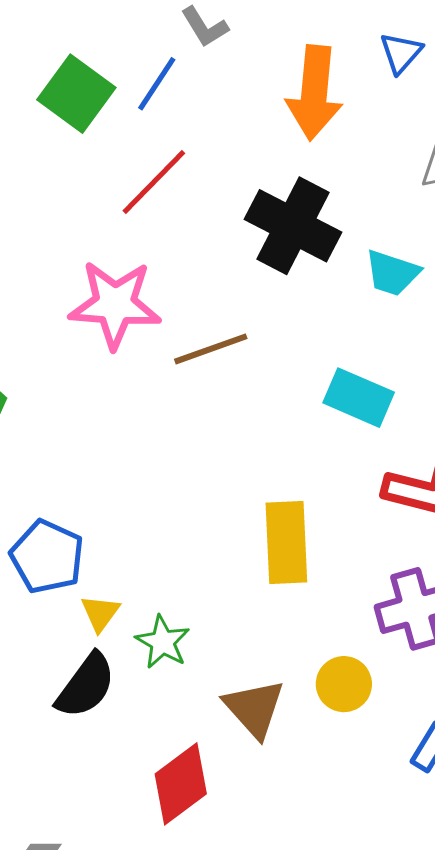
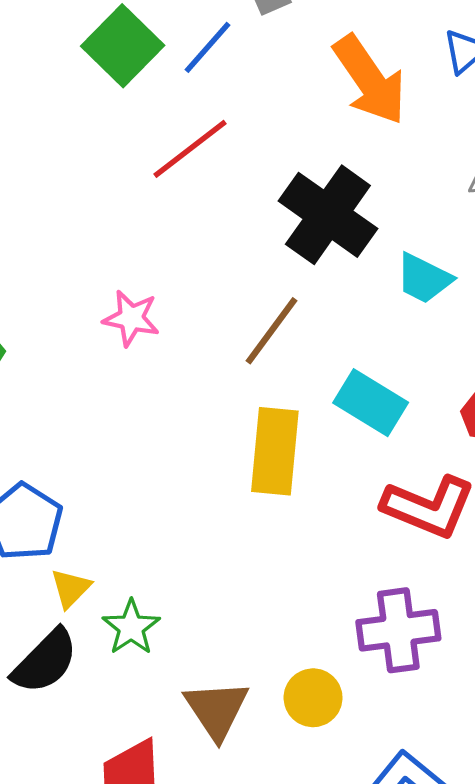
orange arrow: (314, 93) -> (370, 80), turned -48
pink star: (115, 304) -> (131, 318), moved, size x0.6
brown line: (211, 349) -> (272, 331), moved, turned -42
yellow rectangle: (286, 543) -> (275, 451), moved

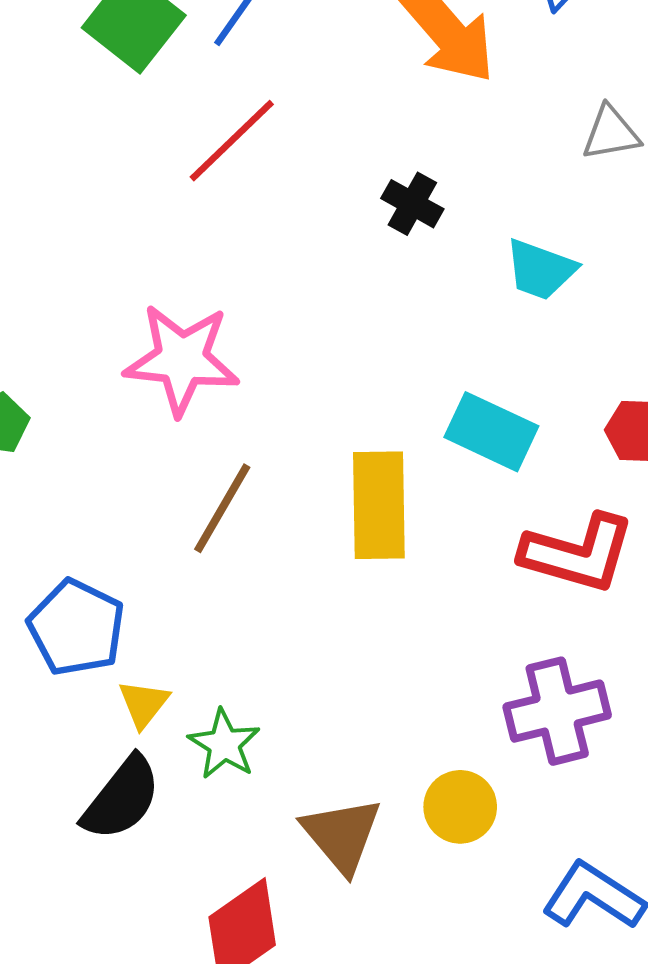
black cross: (328, 215) -> (412, 204), size x0.5
pink star: (131, 318) -> (182, 359), size x1.6
brown line: (272, 331) -> (222, 508), moved

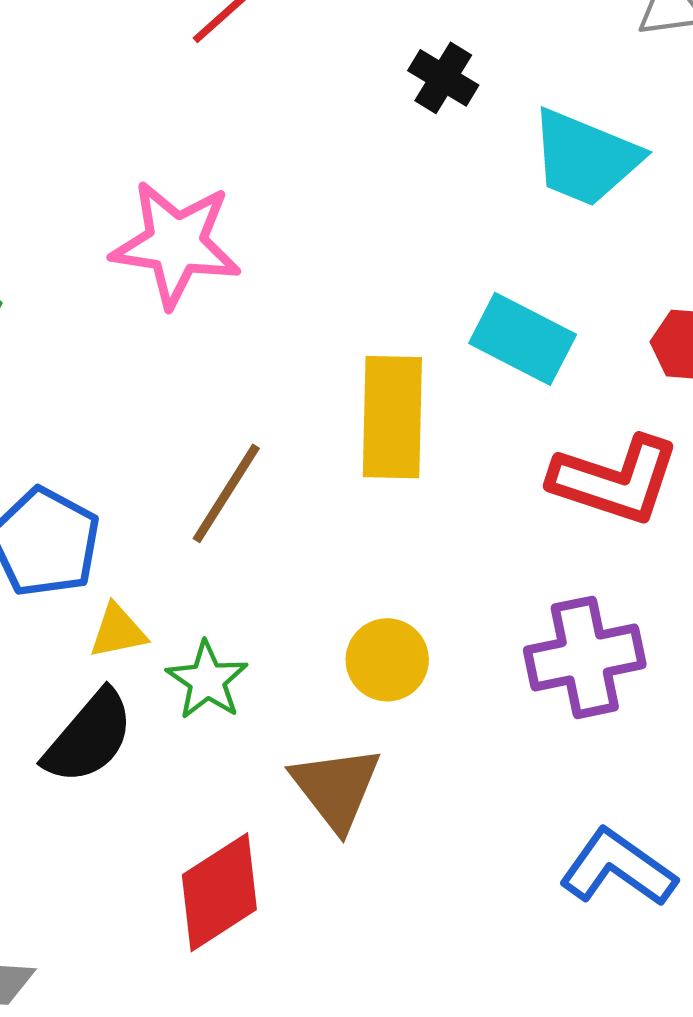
cyan trapezoid: (541, 270) -> (585, 158), size x1.4
brown line: (222, 508) -> (226, 493), moved
yellow triangle: (144, 704) -> (118, 631), turned 38
yellow circle: (460, 807) -> (387, 660), moved

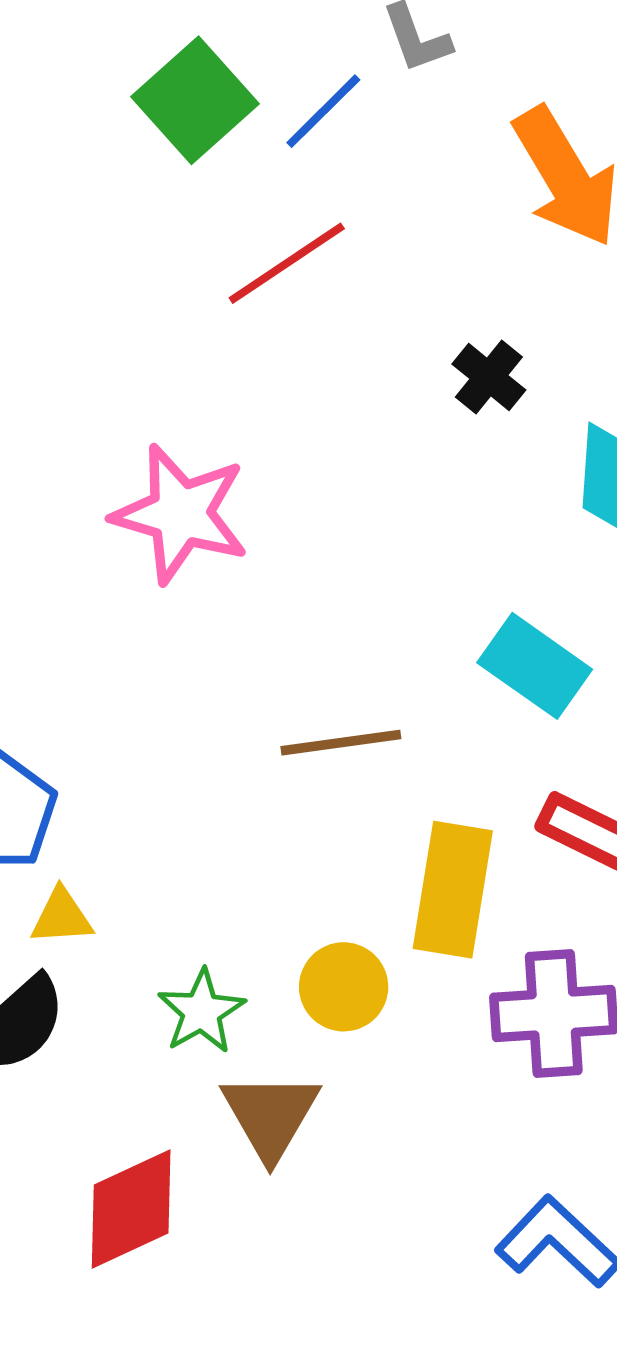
yellow rectangle: (392, 417) -> (453, 890), moved
brown line: (226, 493) -> (341, 743), moved, turned 42
green star: (207, 680) -> (201, 1012), moved

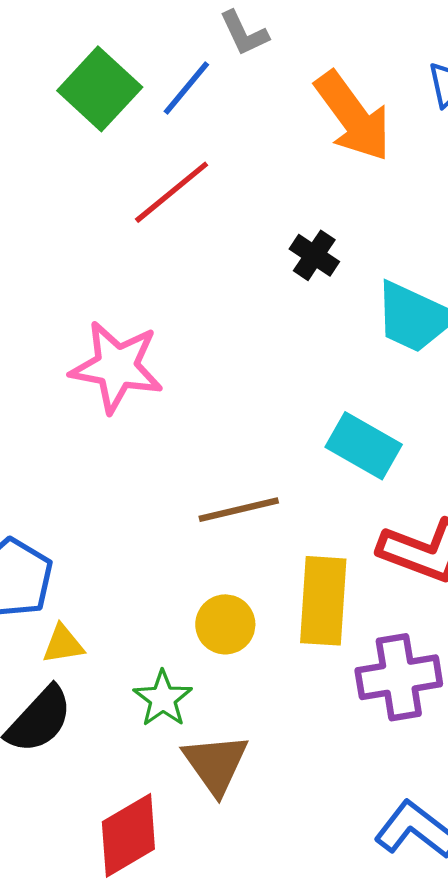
yellow circle: (344, 987) -> (225, 624), moved

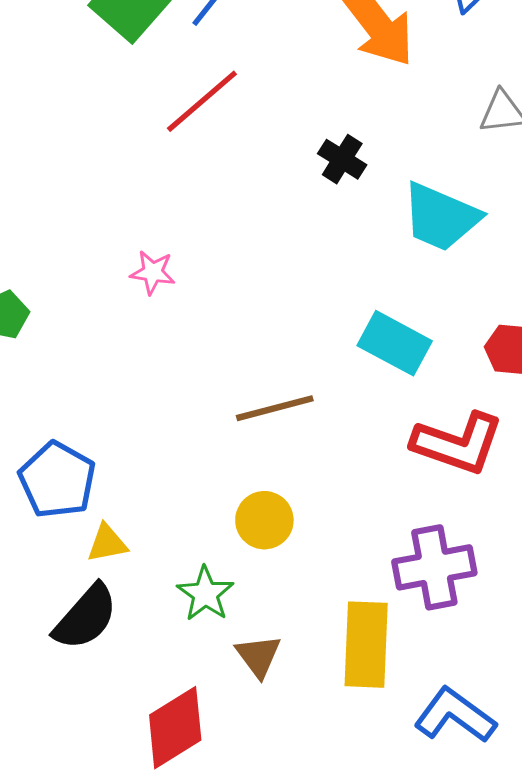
pink star: (117, 367) -> (153, 272), size x0.5
yellow rectangle: (323, 601) -> (366, 645), moved
brown triangle: (216, 764) -> (258, 656), size x0.7

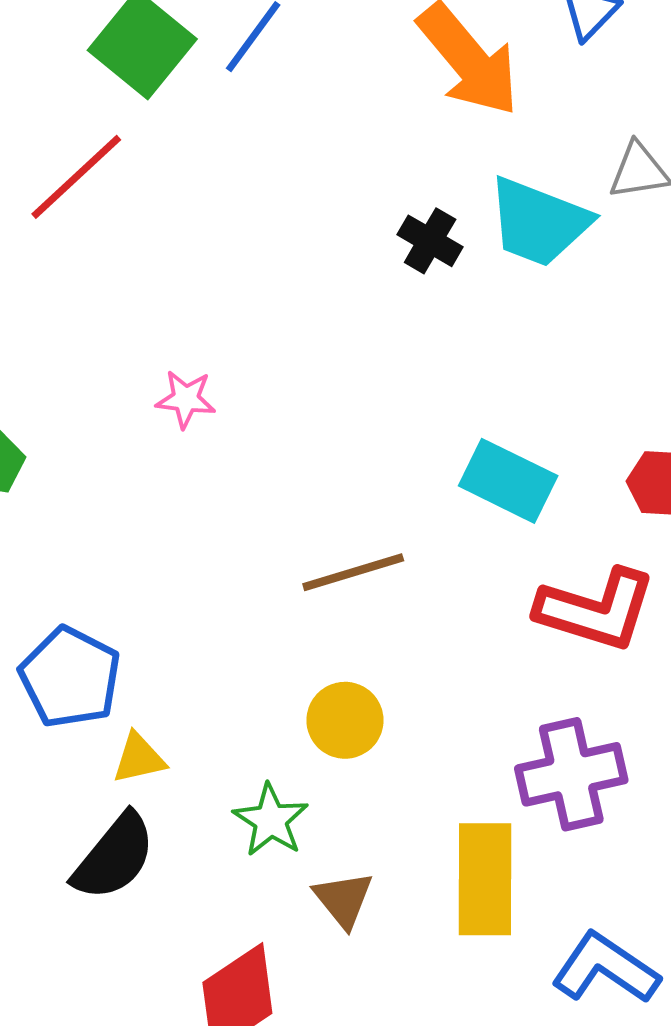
red line: (202, 101) -> (76, 177), moved
cyan trapezoid: (441, 217) -> (539, 222), moved

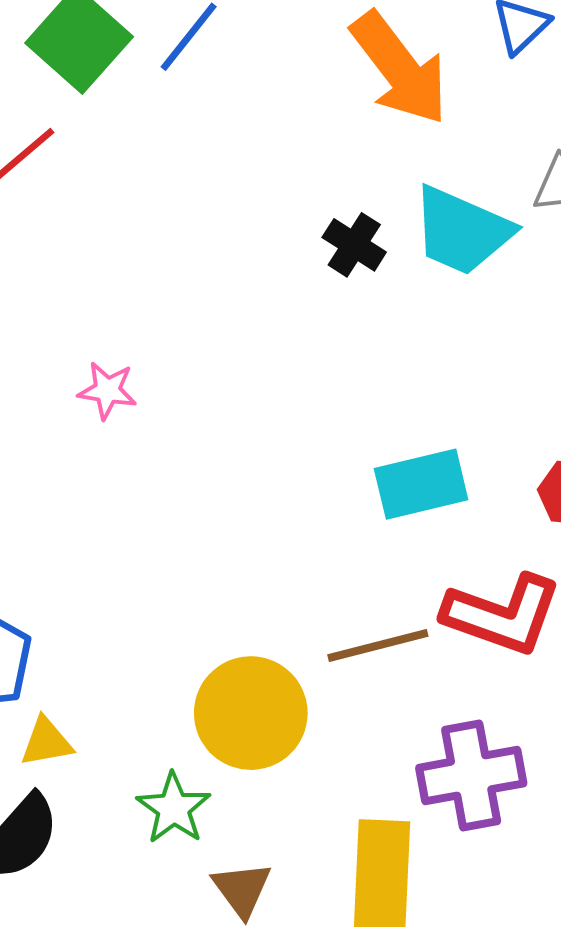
cyan rectangle: (508, 481) -> (421, 484), turned -42
brown line: (353, 572) -> (378, 646), moved
yellow circle: (345, 720) -> (251, 713), size x1.5

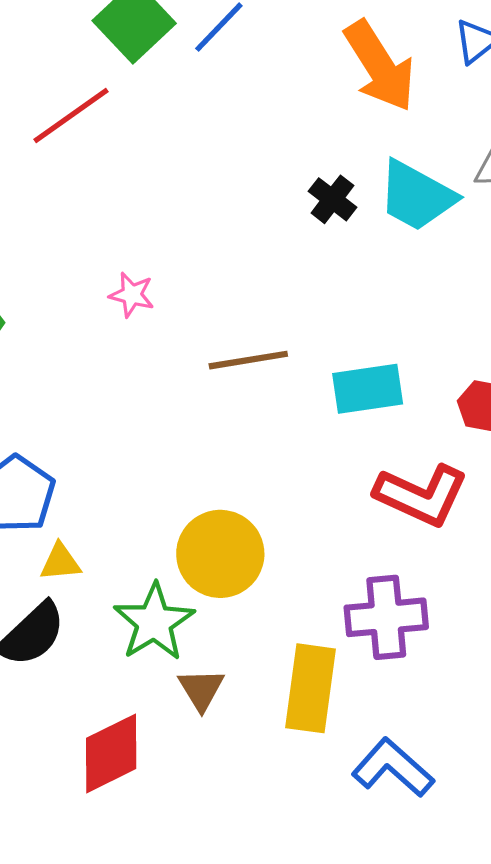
brown line: (378, 646) -> (248, 360), moved
green star: (174, 808) -> (154, 622), size x1.4

